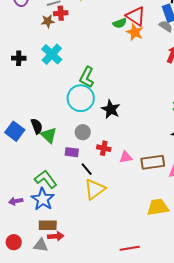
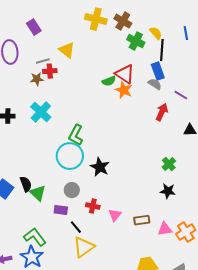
pink triangle: (126, 157) -> (115, 215), turned -40
brown rectangle: (153, 162) -> (142, 220), size x0.7

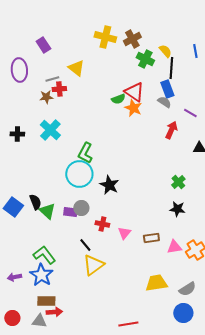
brown cross: (123, 21) -> (132, 39), turned 30
purple rectangle: (61, 210) -> (70, 212), moved

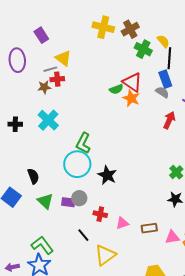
yellow triangle: (76, 68) -> (63, 58), moved
black semicircle: (35, 202) -> (33, 176), moved
pink triangle: (124, 233) -> (122, 223), turned 32
yellow triangle: (93, 265) -> (105, 255), moved

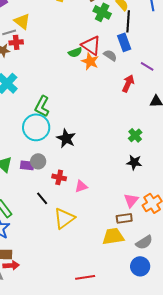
gray semicircle: (162, 92) -> (110, 55), moved
brown rectangle: (149, 228) -> (124, 218), moved
pink triangle: (172, 237) -> (131, 200), turned -42

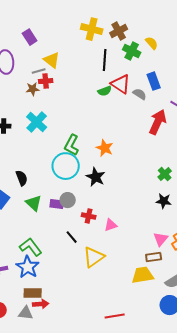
black line: (128, 21) -> (105, 60), moved
orange star: (90, 61) -> (105, 148), moved
red arrow: (128, 83) -> (158, 122), size x1.4

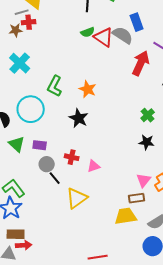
red triangle: (121, 84) -> (104, 37), moved
gray semicircle: (140, 94) -> (123, 35), size x1.5
cyan circle: (66, 166) -> (31, 109), moved
gray circle: (68, 200) -> (47, 164), moved

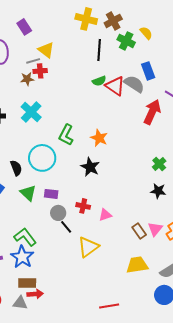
brown rectangle: (137, 198) -> (139, 231), moved, turned 63

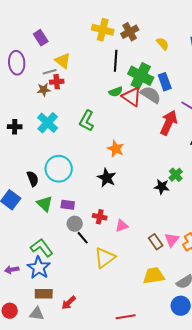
green cross: (126, 41) -> (141, 76), moved, size x1.4
green L-shape: (66, 135) -> (87, 121), moved
black star: (158, 191) -> (162, 187), moved
red arrow: (35, 294) -> (69, 303), moved, turned 140

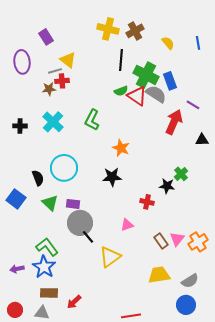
black star: (107, 178) -> (112, 177), turned -30
red cross: (100, 217) -> (147, 202), moved
gray circle: (75, 224) -> (80, 223), size x1.6

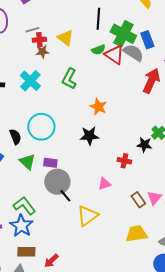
yellow triangle: (68, 60) -> (65, 38), moved
brown star: (49, 89) -> (42, 52), moved

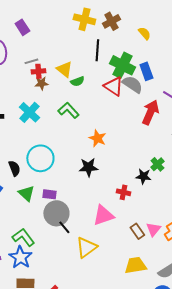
green semicircle: (98, 50) -> (77, 81), moved
green L-shape: (69, 79) -> (68, 110), turned 110
pink triangle: (104, 184) -> (103, 215), size x1.6

